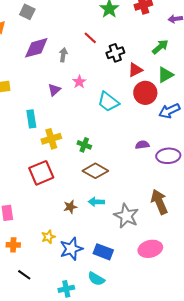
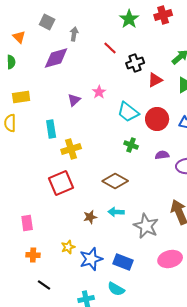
gray arrow: (63, 55) -> (74, 34), moved
red circle: (145, 93) -> (157, 119), moved
green cross: (84, 145) -> (131, 145), moved

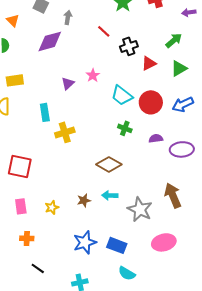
red square: (61, 183) -> (20, 166), moved, turned 35
yellow star: (68, 247) -> (52, 207), moved
cyan semicircle: (116, 289) -> (127, 273), moved

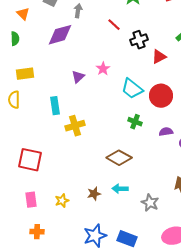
gray star: (140, 209) -> (150, 203), size x0.7

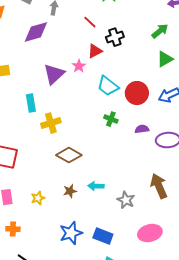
red triangle: (159, 57) -> (95, 51), moved
purple triangle: (78, 77) -> (54, 74), size x1.6
brown diamond: (119, 158) -> (69, 155), moved

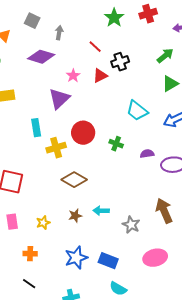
purple diamond: (36, 32) -> (41, 57), turned 32
pink star: (79, 66) -> (73, 76), moved
cyan trapezoid: (108, 86) -> (137, 111), moved
red circle: (137, 93) -> (83, 133), moved
orange cross: (13, 229) -> (30, 254), moved

